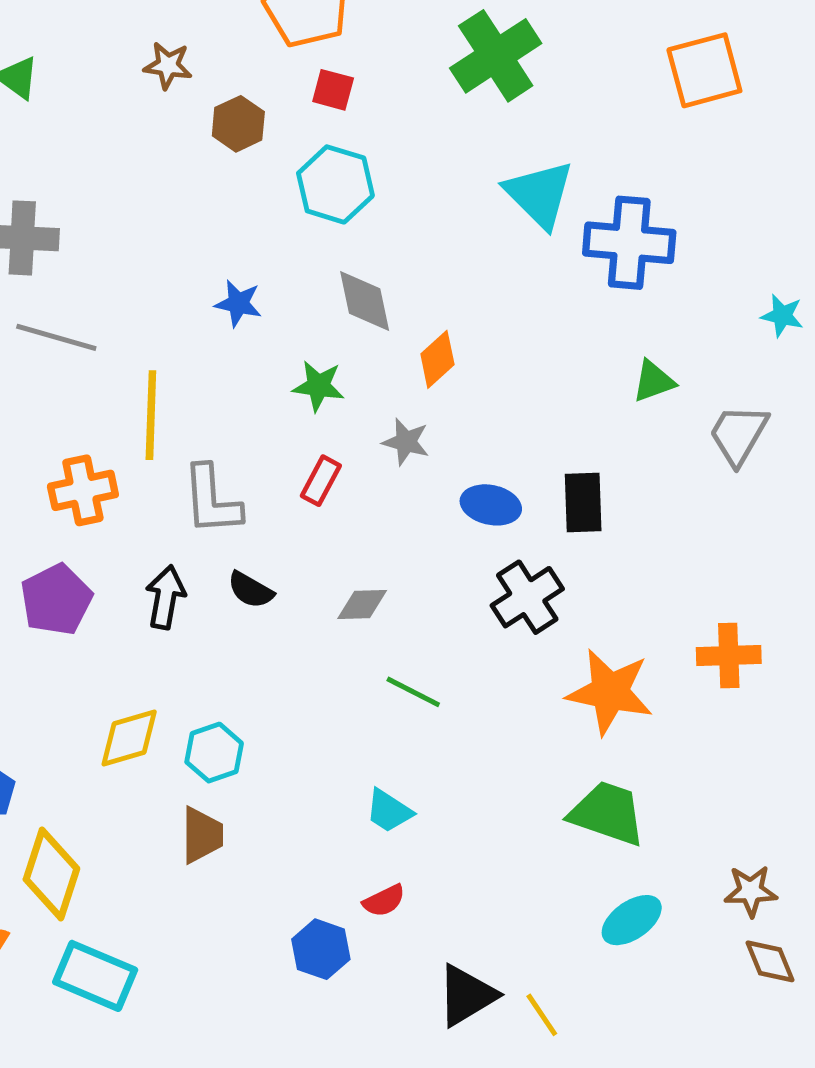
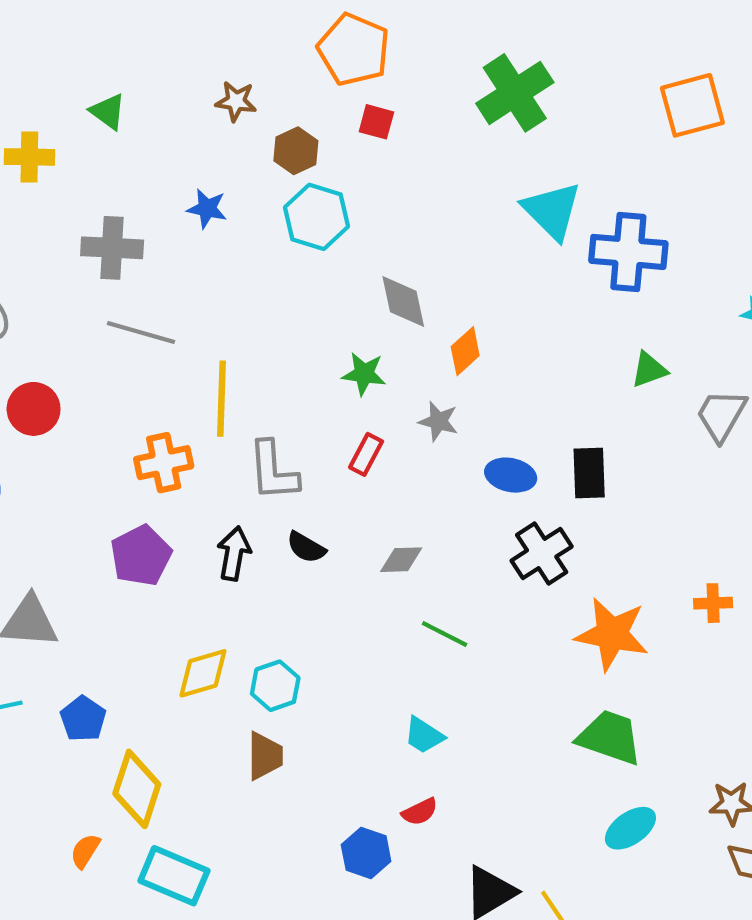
cyan hexagon: (335, 184) -> (316, 217), moved
blue star: (238, 303) -> (207, 209), moved
orange cross: (729, 655) -> (713, 603), size x0.7

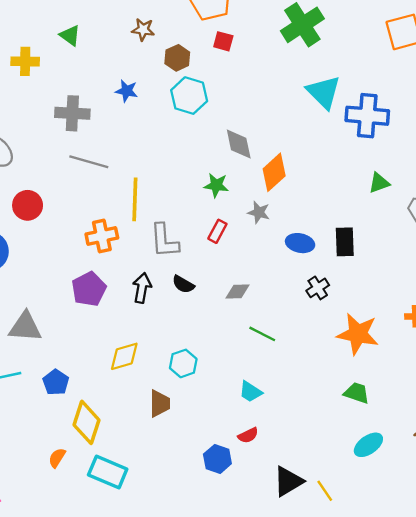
orange diamond: (465, 351) -> (274, 172), size x1.4
black cross: (542, 554) -> (318, 288), size x0.7
cyan hexagon: (275, 686) -> (183, 363), moved
green trapezoid: (610, 737) -> (357, 393), size x0.7

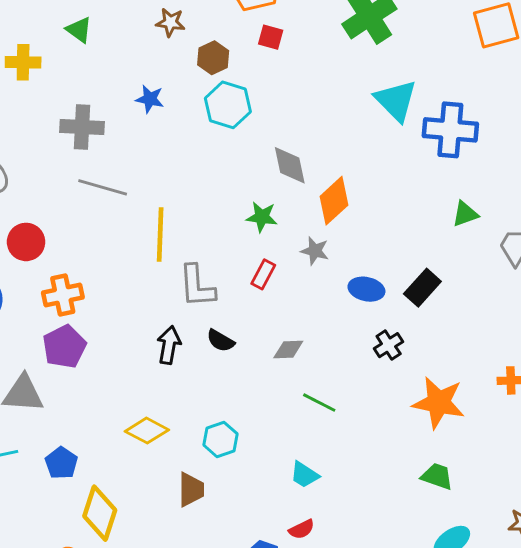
orange cross: (102, 236) -> (63, 295), moved
black rectangle: (345, 242) -> (422, 288), turned 44
purple pentagon: (89, 289) -> (64, 347), moved
yellow diamond: (124, 356) -> (147, 431), turned 44

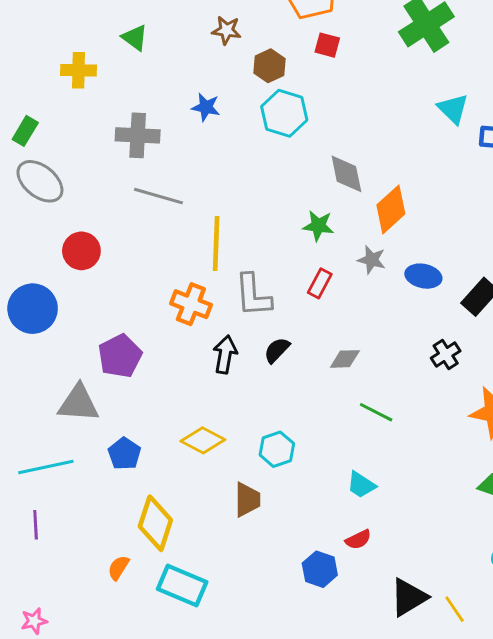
cyan triangle: (396, 100) -> (453, 109), size x0.7
blue ellipse: (366, 289) -> (423, 276), moved
orange cross: (63, 295) -> (191, 304), moved, turned 33
black semicircle: (221, 341) -> (277, 350), turned 104
blue pentagon: (61, 463) -> (124, 454), moved

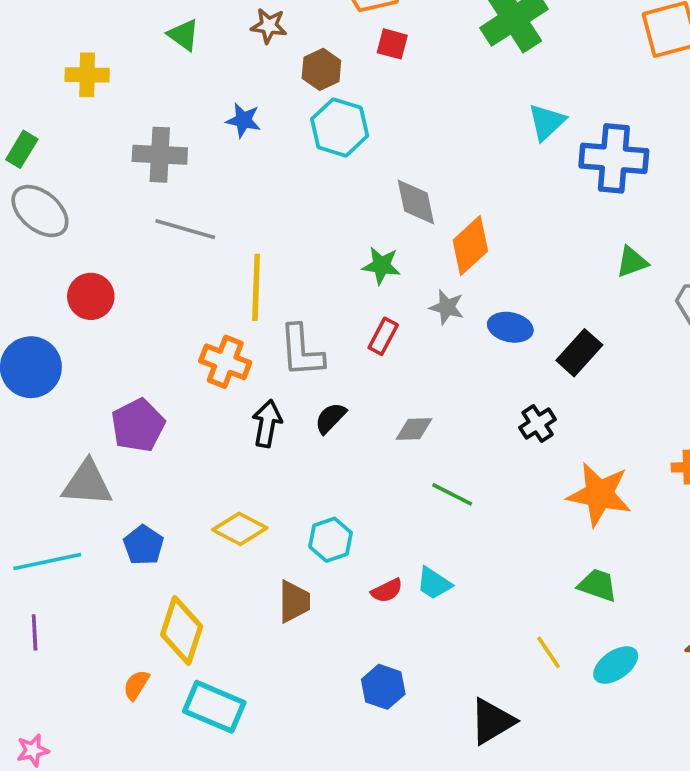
green triangle: (135, 38) -> (183, 35), moved
cyan triangle: (453, 109) -> (547, 122), turned 32
red semicircle: (358, 540) -> (387, 591), moved
yellow line: (455, 609) -> (548, 652), moved

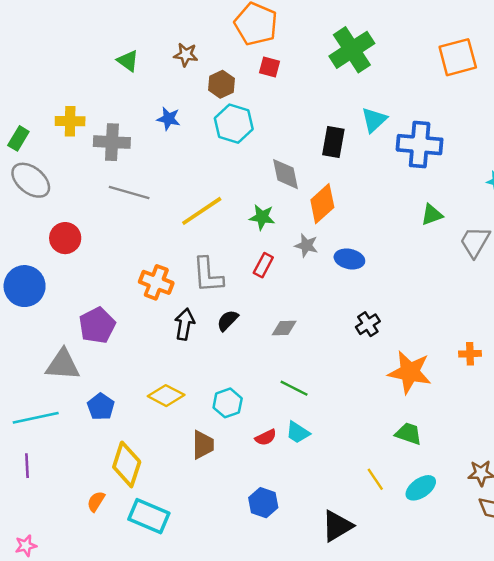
yellow cross: (87, 75) -> (70, 121), moved
yellow line: (256, 287) -> (202, 211), moved, turned 54
black rectangle: (579, 353) -> (333, 142), moved, turned -32
green line: (452, 494) -> (294, 388), moved

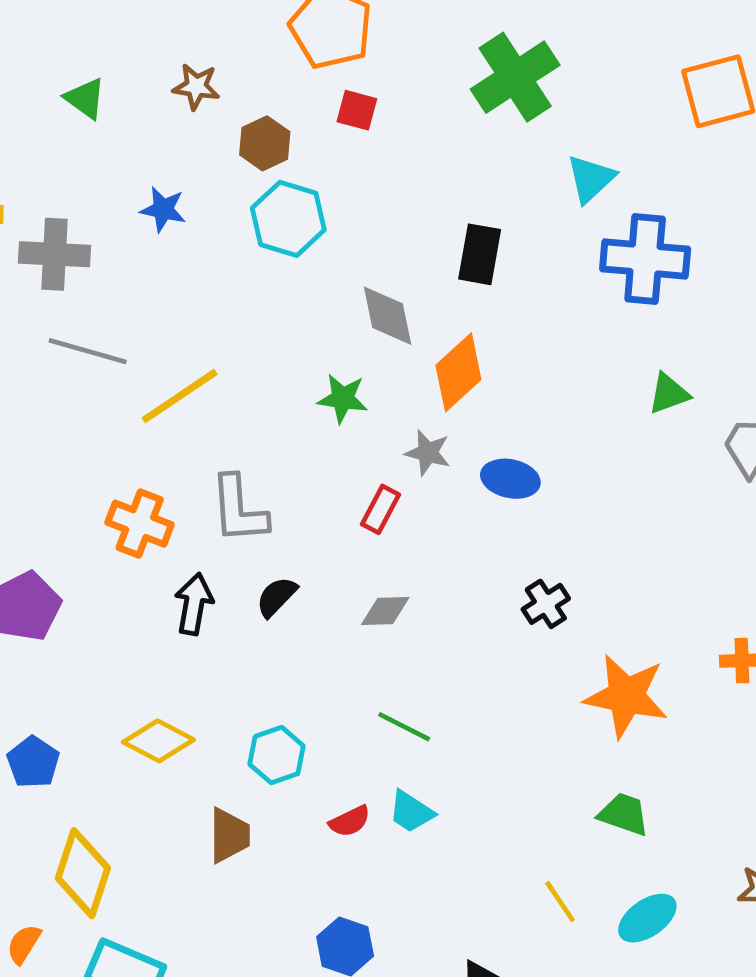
cyan triangle: (374, 120) -> (591, 179), moved
yellow line: (202, 211) -> (180, 396), moved
red rectangle: (263, 265) -> (380, 509), moved

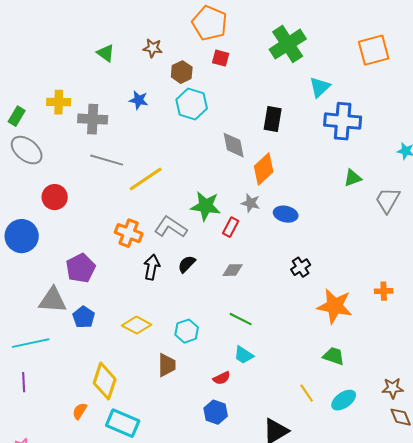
green star: (343, 398) -> (206, 206), moved, size x1.4
gray L-shape: (239, 509) -> (171, 227), turned 128
blue pentagon: (33, 762) -> (84, 317), moved
red semicircle: (350, 821) -> (222, 378), moved

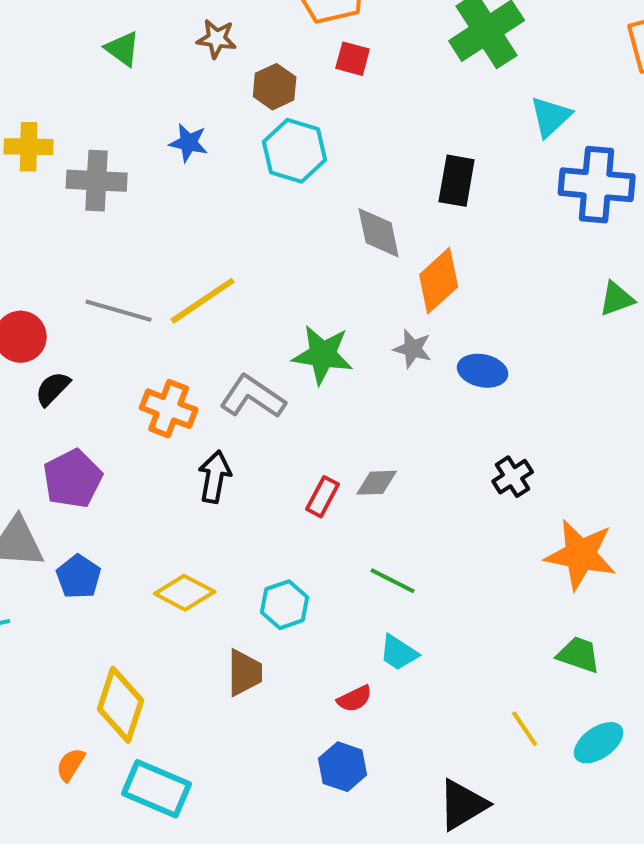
gray line: (107, 160) -> (119, 311), moved
red rectangle: (231, 227) -> (323, 497), moved
black semicircle: (187, 264) -> (53, 389), moved

